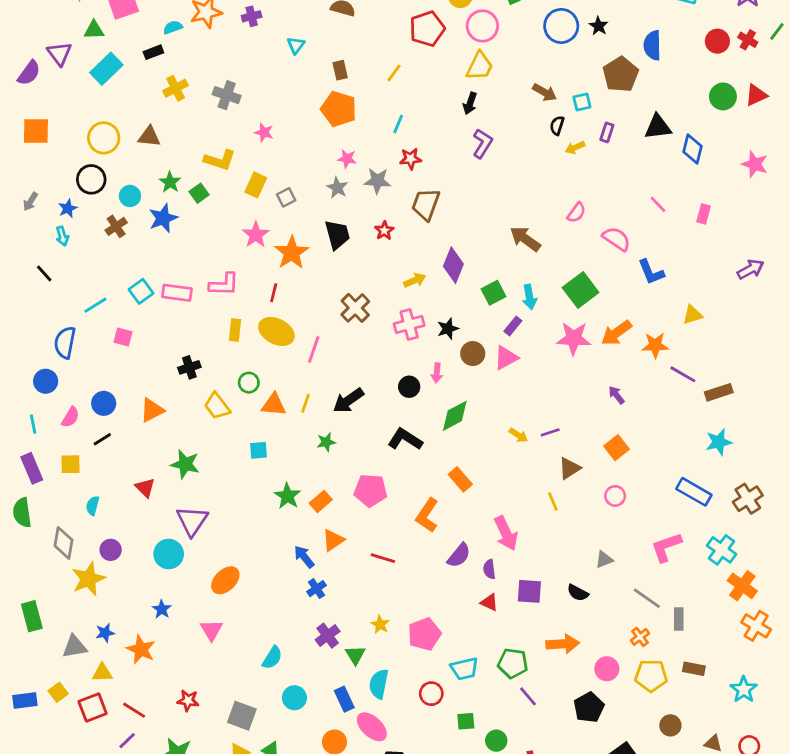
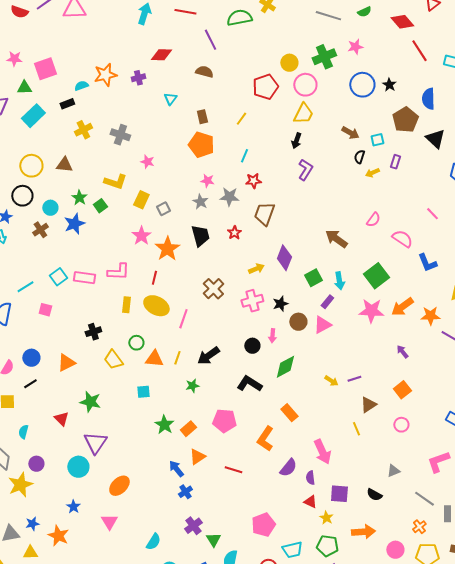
black triangle: (658, 127) -> (435, 139), moved, turned 50
yellow star: (380, 625) -> (326, 518), moved

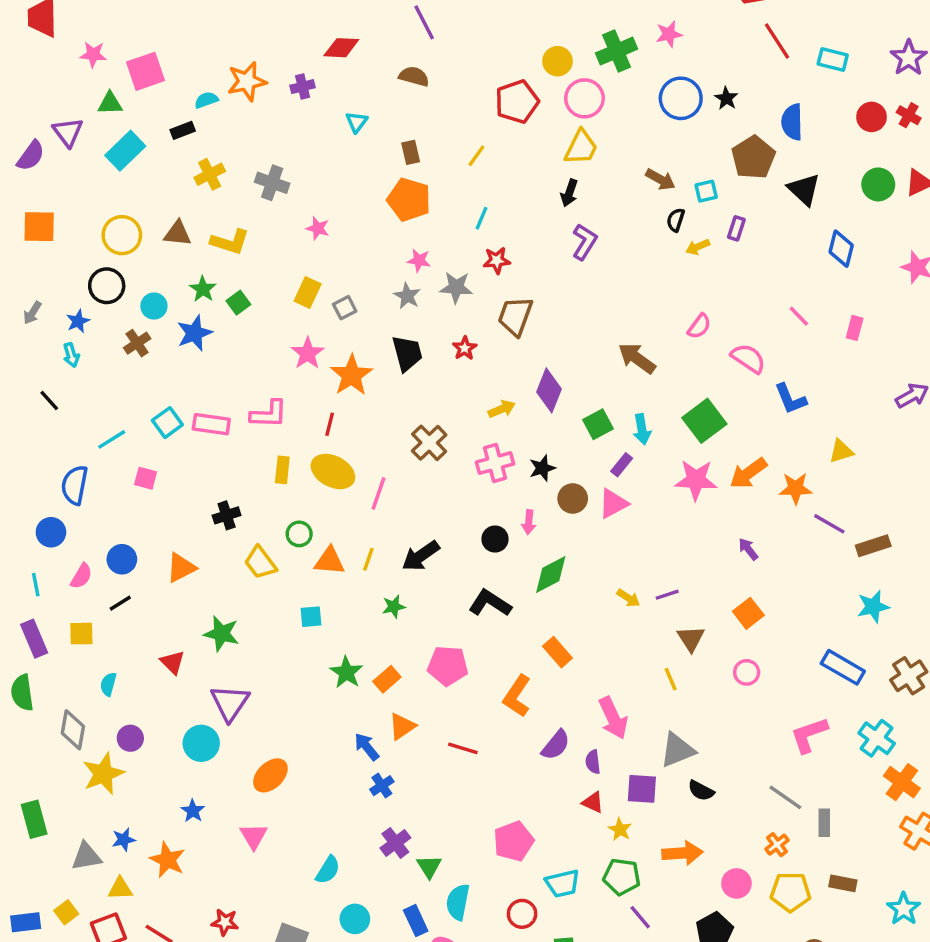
yellow L-shape: (115, 182) -> (230, 242), moved
brown triangle: (368, 405) -> (691, 639), turned -30
gray triangle: (393, 471) -> (677, 750), moved, size x1.6

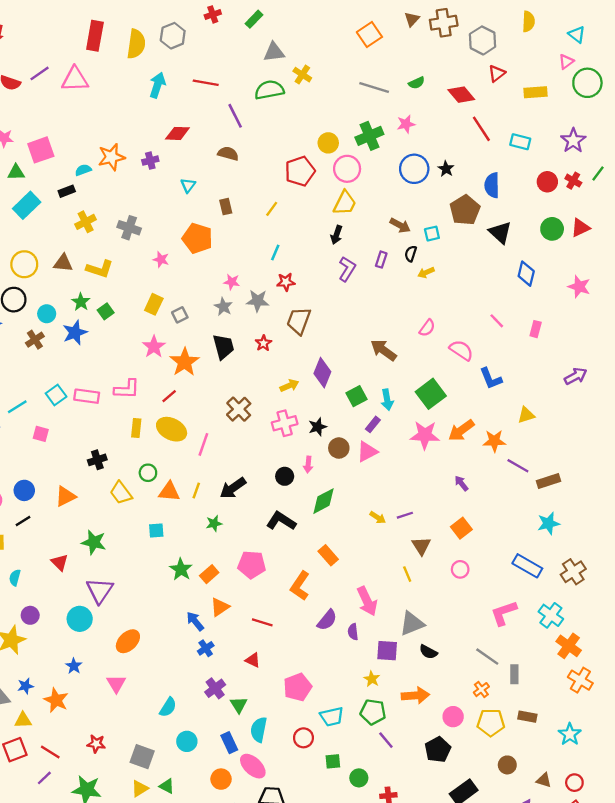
orange pentagon: (409, 200) -> (197, 238), moved
purple rectangle: (736, 228) -> (381, 260), moved
red line: (330, 424) -> (169, 396), turned 35
red triangle: (593, 802) -> (253, 660), moved

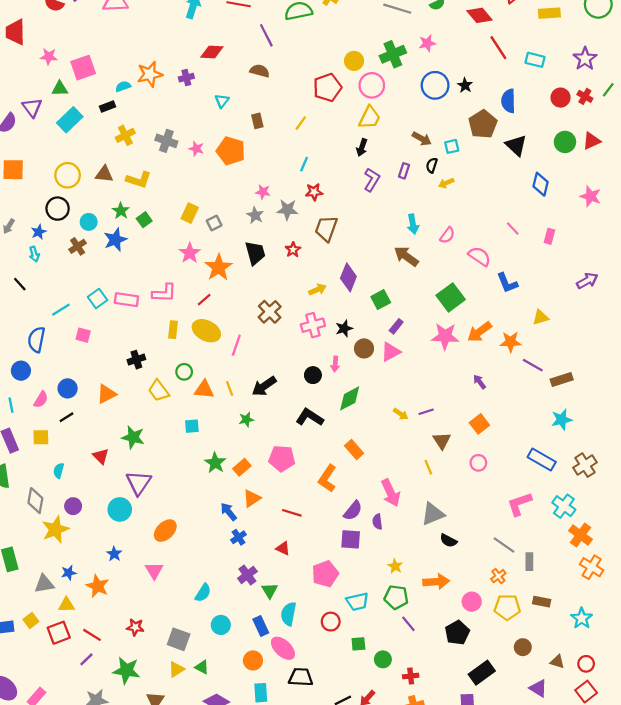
pink star: (161, 260) -> (196, 149), moved
cyan arrow: (387, 400) -> (413, 224), moved
yellow line: (196, 490) -> (230, 388), turned -40
purple square: (387, 651) -> (351, 539), moved

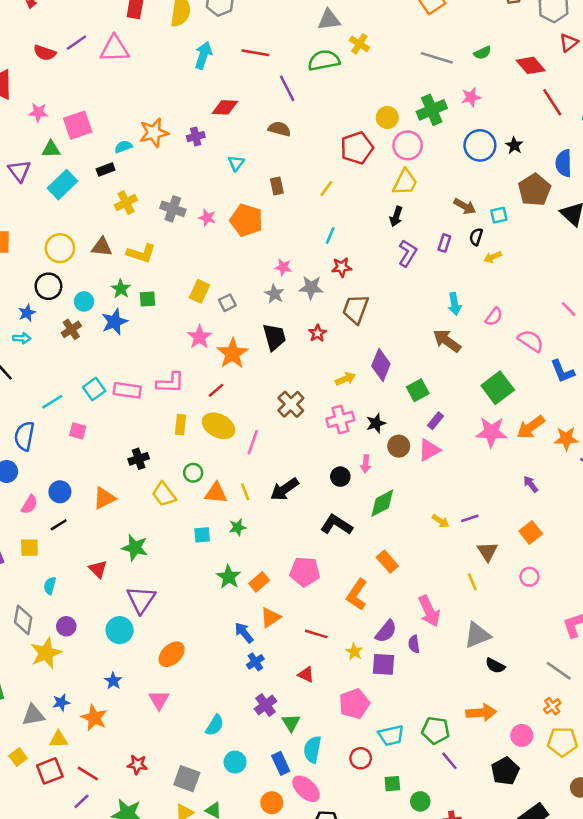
green square: (144, 220) -> (147, 299), turned 32
cyan arrow: (34, 254) -> (22, 338), turned -72
green star: (246, 420) -> (238, 527), moved
yellow star: (395, 566) -> (354, 652), moved

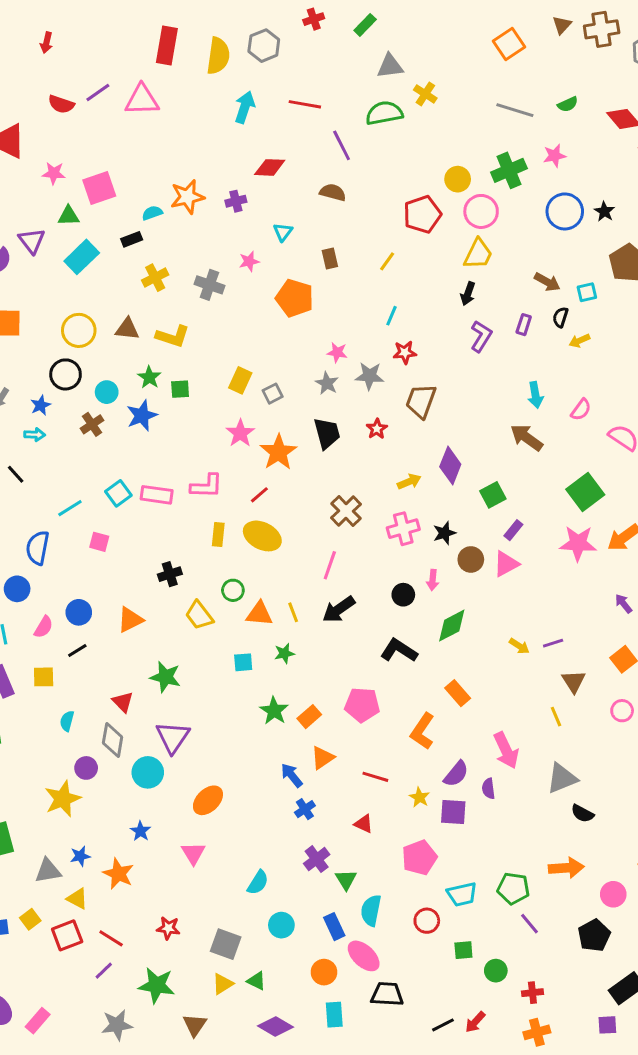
pink star: (207, 218) -> (249, 261), moved, turned -30
pink line: (253, 442) -> (330, 565), moved
gray diamond: (23, 620) -> (113, 740), moved
yellow triangle: (59, 739) -> (77, 899), turned 30

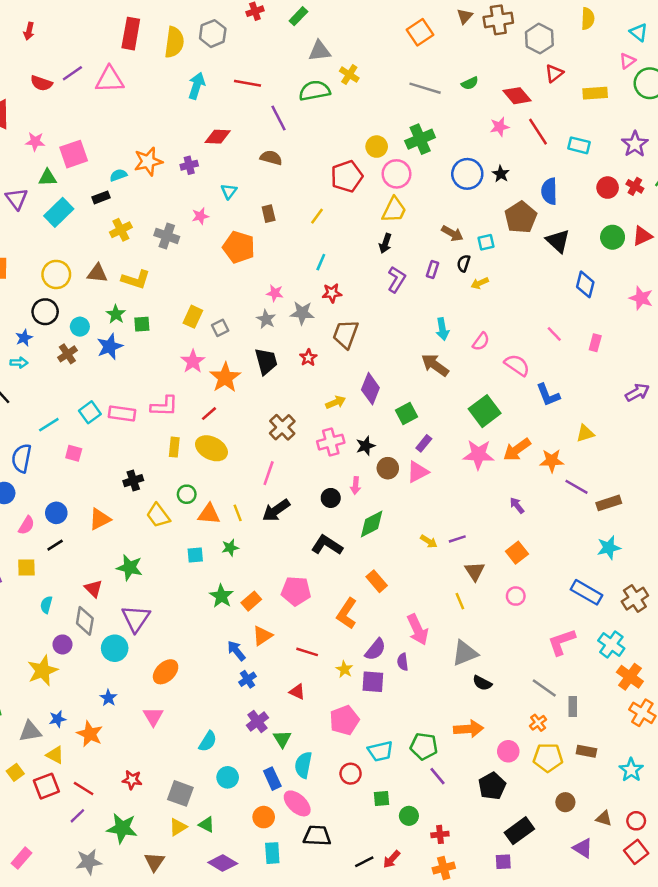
pink star: (555, 156) -> (500, 127), moved

